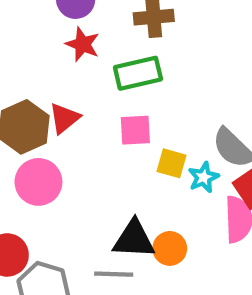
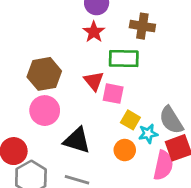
red triangle: (64, 118) -> (94, 81), moved, turned -45
black triangle: (134, 239) -> (77, 140), moved
orange circle: (170, 248) -> (125, 150), moved

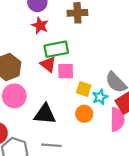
green rectangle: (124, 59) -> (56, 49), moved

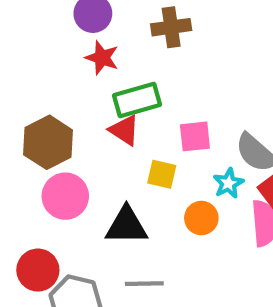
pink square: (66, 71) -> (195, 136), moved
yellow square: (84, 89) -> (162, 174), moved

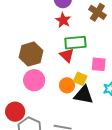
brown cross: (171, 27) -> (97, 12), turned 30
orange circle: (201, 218) -> (67, 85), moved
black triangle: (126, 226) -> (84, 95), moved

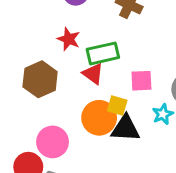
red star: (63, 20) -> (69, 39), moved
pink circle: (34, 80) -> (52, 142), moved
orange circle: (67, 85) -> (99, 118), size x1.5

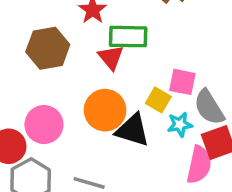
pink square: (141, 81) -> (182, 82), moved
yellow square: (117, 105) -> (158, 100), moved

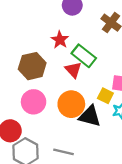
green rectangle: (128, 37) -> (84, 56), turned 40
pink circle: (44, 125) -> (34, 102), moved

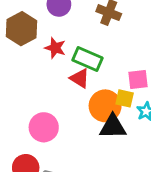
brown hexagon: (32, 66) -> (22, 29), moved
orange circle: (71, 104) -> (105, 106), moved

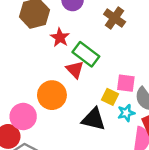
orange circle: (105, 106) -> (52, 95), moved
pink circle: (44, 127) -> (23, 116), moved

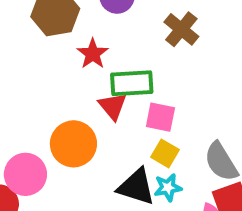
green rectangle: (86, 54) -> (132, 83), turned -45
pink square: (126, 83) -> (160, 117), moved
cyan star: (126, 113) -> (168, 187), moved

